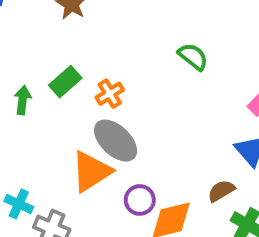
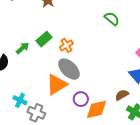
green semicircle: (193, 57) -> (112, 19), moved
green arrow: (23, 100) -> (23, 48), turned 40

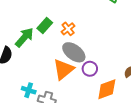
green arrow: (23, 48) -> (24, 37), size x1.5
purple circle: (81, 99) -> (90, 69), moved

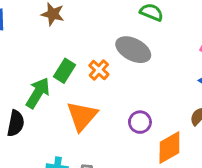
gray ellipse: (74, 52) -> (133, 50), moved
orange triangle: (63, 69) -> (82, 116), moved

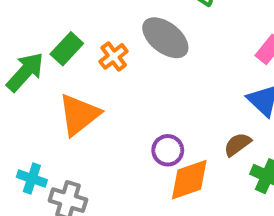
purple circle: (140, 122) -> (168, 150), moved

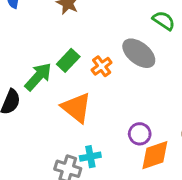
orange triangle: (79, 115) -> (76, 108), turned -44
cyan cross: (32, 178) -> (90, 157), moved, turned -30

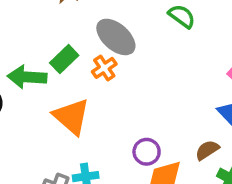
gray ellipse: (139, 53) -> (116, 37), moved
green arrow: (38, 77) -> (27, 77), turned -132

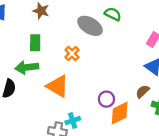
gray ellipse: (116, 37) -> (90, 26), moved
green rectangle: (64, 59) -> (35, 43), moved, turned -35

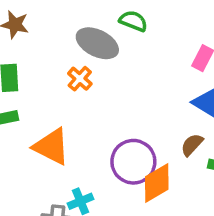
orange cross: (72, 53) -> (80, 79), moved
purple circle: (106, 99) -> (133, 162), size x1.6

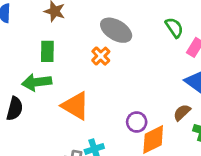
green semicircle: (133, 21) -> (174, 28), moved, turned 30
purple circle: (133, 162) -> (137, 122), size x0.6

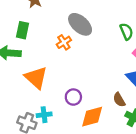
brown semicircle: (182, 112) -> (119, 100), turned -88
purple circle: (137, 122) -> (73, 97), moved

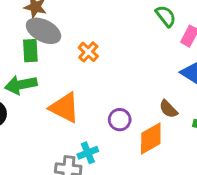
gray ellipse: (80, 24) -> (44, 31), moved
brown semicircle: (119, 100) -> (168, 109), moved

